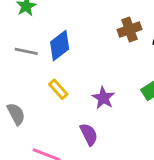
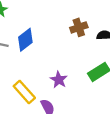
yellow rectangle: (58, 89) -> (24, 92), moved, size x1.5

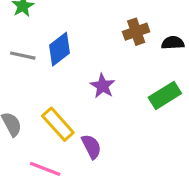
purple star: (59, 80) -> (103, 86), moved

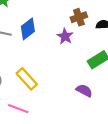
purple star: (103, 86) -> (65, 36), moved
purple semicircle: (91, 147) -> (84, 91), moved, turned -35

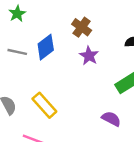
brown cross: (79, 17) -> (82, 27), moved, turned -35

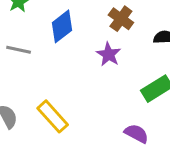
brown cross: (82, 27) -> (121, 19), moved
blue diamond: (46, 47) -> (62, 26), moved

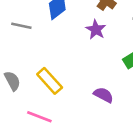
purple semicircle: (136, 133) -> (103, 95), moved

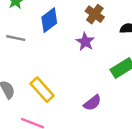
purple semicircle: (103, 95) -> (92, 103), turned 114

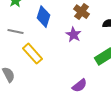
blue diamond: (49, 20) -> (44, 17), turned -35
yellow rectangle: (42, 90) -> (32, 54), moved

